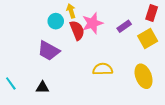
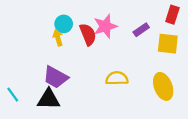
yellow arrow: (71, 11) -> (58, 38), moved
yellow square: (148, 38) -> (168, 44), turned 36
purple trapezoid: (49, 51) -> (56, 77), moved
black triangle: (42, 87) -> (49, 99), size x1.5

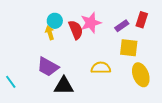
red rectangle: (172, 15) -> (142, 20), moved
yellow square: (168, 44) -> (129, 48), moved
black triangle: (49, 99) -> (64, 86), moved

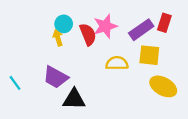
purple rectangle: (122, 26) -> (141, 30), size x1.5
yellow semicircle: (101, 68) -> (117, 63), moved
yellow ellipse: (141, 75) -> (163, 86), turned -40
cyan line: (11, 82) -> (15, 83), moved

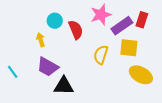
pink star: (105, 26) -> (101, 15), moved
yellow arrow: (58, 38) -> (41, 40), moved
yellow semicircle: (117, 63) -> (101, 55), turned -72

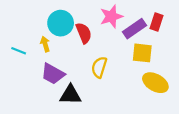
cyan circle: (55, 21) -> (61, 23), size x1.5
yellow semicircle: (101, 55) -> (99, 67), moved
cyan line: (13, 72) -> (19, 51), moved, turned -32

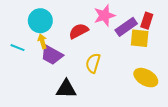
cyan circle: (61, 23) -> (40, 21), moved
red semicircle: (84, 33) -> (79, 31), turned -96
yellow square: (142, 53) -> (140, 38), moved
purple trapezoid: (53, 74) -> (52, 55), moved

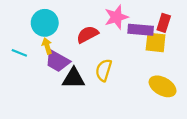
purple rectangle: (126, 27) -> (141, 30), turned 40
black triangle: (66, 89) -> (74, 78), moved

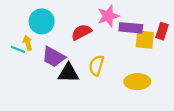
red rectangle: (164, 23) -> (162, 31), moved
yellow arrow: (47, 46) -> (28, 43), moved
yellow ellipse: (163, 86) -> (137, 82), moved, turned -30

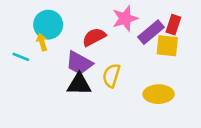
purple rectangle: (131, 28) -> (151, 32), turned -45
red rectangle: (162, 31) -> (173, 25), moved
yellow arrow: (28, 43) -> (42, 42), moved
purple trapezoid: (53, 57) -> (79, 63), moved

